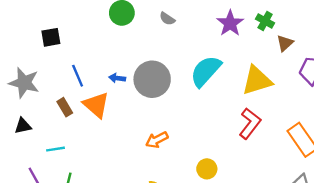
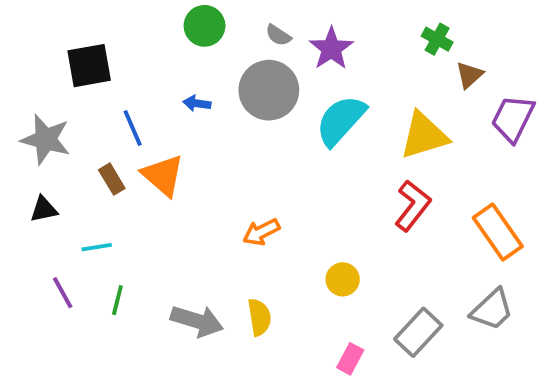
purple star: (230, 23) -> (331, 49), moved
black square: (51, 37) -> (89, 66), size x1.4
blue arrow: (117, 78) -> (197, 103), moved
gray circle: (152, 79) -> (269, 90), moved

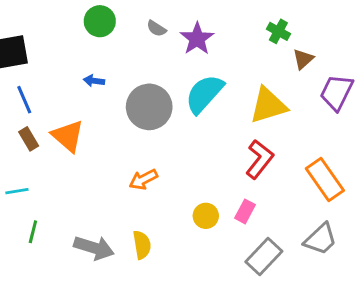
gray circle: (269, 90) -> (149, 107), moved
blue line: (133, 128) -> (24, 100), moved
pink rectangle: (350, 359) -> (245, 211), moved

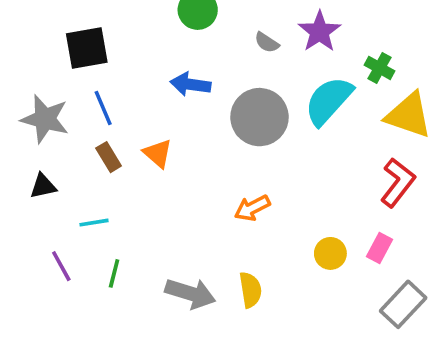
gray semicircle: (156, 28) -> (267, 43), moved
green cross: (278, 31) -> (379, 68), moved
blue arrow: (94, 81) -> (190, 84), size x1.5
yellow triangle: (268, 105) -> (409, 115), turned 36
orange triangle: (68, 136) -> (158, 153), size x0.7

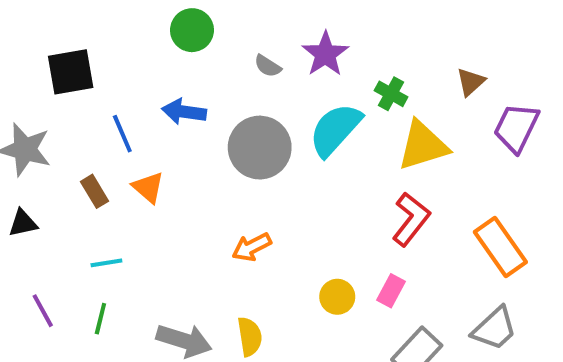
blue line: (103, 108) -> (122, 134), moved
yellow triangle: (409, 115) -> (423, 146), turned -36
cyan line: (94, 223) -> (106, 263), moved

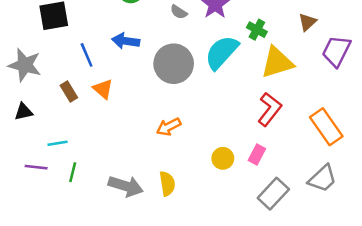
cyan line: (106, 263) -> (58, 143), moved
purple line: (43, 311) -> (36, 167), turned -55

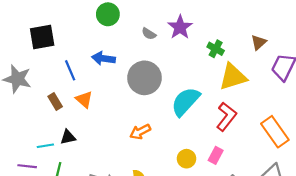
cyan semicircle: (222, 52) -> (185, 102), moved
black triangle: (23, 112) -> (68, 137), moved

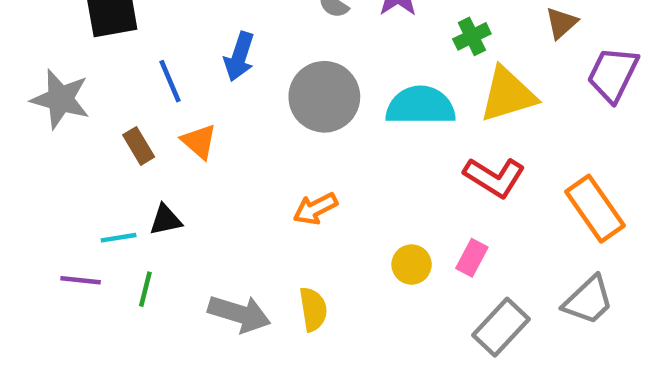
green cross: (216, 49) -> (472, 36), turned 35
blue arrow: (104, 58) -> (239, 57), turned -80
cyan semicircle: (185, 102) -> (420, 106), moved, turned 48
red L-shape: (226, 117) -> (494, 177), turned 84

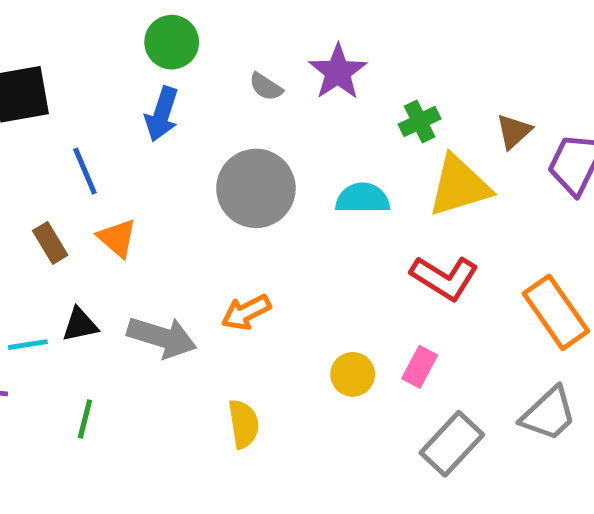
brown triangle: (561, 23) -> (514, 131), moved
blue arrow: (239, 57) -> (162, 114), moved
cyan semicircle: (420, 106) -> (363, 198), size x0.7
green line: (145, 289) -> (85, 419), moved
gray arrow: (239, 314) -> (162, 337), moved

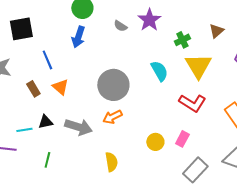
brown triangle: (514, 131) -> (216, 31), moved
yellow triangle: (459, 186) -> (198, 66), turned -44
gray circle: (256, 188) -> (113, 85), moved
cyan semicircle: (363, 198) -> (159, 71), turned 60

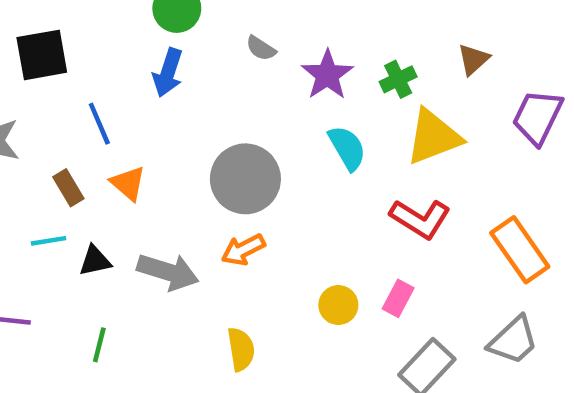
purple star: (149, 20) -> (327, 75), moved
yellow triangle: (198, 66) -> (434, 137), turned 40
cyan line: (24, 130) -> (48, 241), moved

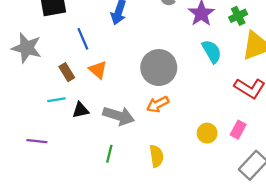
green line: (99, 345) -> (109, 154), moved

